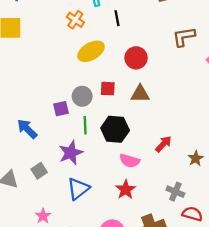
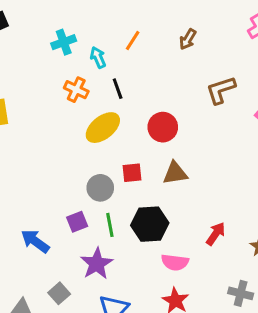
black line: (117, 18) -> (118, 89), moved
purple square: (61, 109) -> (77, 222), moved

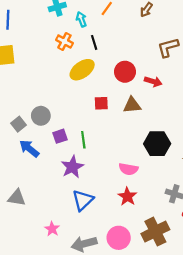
gray circle: (100, 188) -> (41, 116), moved
black hexagon: (150, 224) -> (157, 144), moved
red arrow: (216, 234) -> (153, 82), moved, turned 70
gray square: (59, 293) -> (18, 124), moved

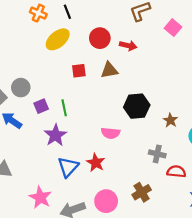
red star: (127, 197) -> (96, 163), moved
pink star: (52, 229) -> (40, 197), size x1.5
brown cross: (155, 232) -> (142, 192), size x0.7

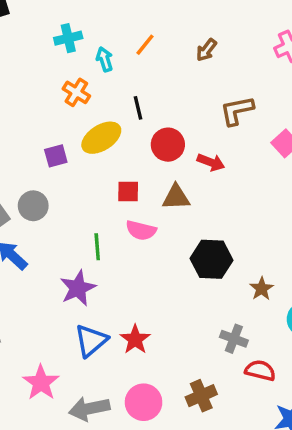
black line: (67, 12) -> (138, 108), moved
purple square: (41, 106) -> (56, 156), moved
pink semicircle: (111, 133) -> (141, 230), moved

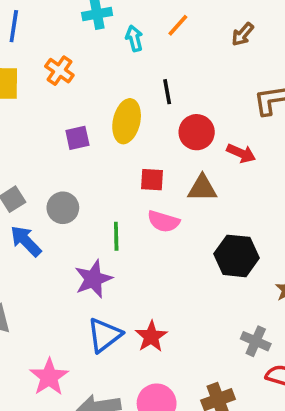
orange cross: (76, 92) -> (59, 71), moved
yellow ellipse: (101, 138) -> (127, 121), turned -48
gray circle: (33, 206) -> (63, 208), moved

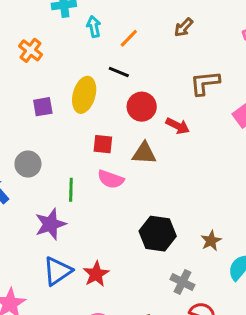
orange line: (178, 25) -> (129, 38), moved
black line: (167, 92) -> (119, 72), turned -60
black hexagon: (236, 256) -> (158, 234), moved

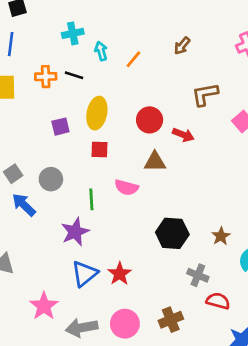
orange cross: (31, 50) -> (46, 77), turned -35
black line: (119, 72) -> (74, 75), moved
red square: (103, 144) -> (100, 150), moved

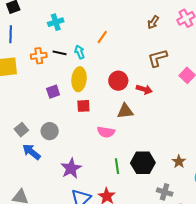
brown arrow: (182, 46) -> (153, 22), moved
cyan arrow: (101, 51) -> (80, 52), moved
green line: (91, 199) -> (117, 166), moved

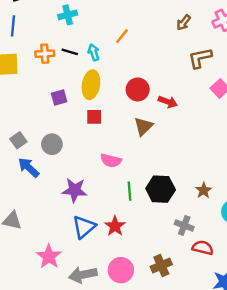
brown L-shape: (157, 58) -> (200, 58), moved
brown triangle: (125, 111) -> (143, 126), turned -42
pink semicircle: (106, 132) -> (111, 161), moved
purple star: (71, 168) -> (75, 190), turned 30

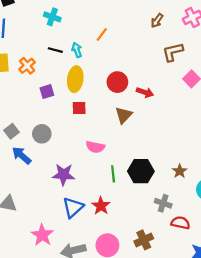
cyan cross: (68, 15) -> (52, 17), turned 35
orange cross: (45, 54) -> (27, 66), moved, turned -35

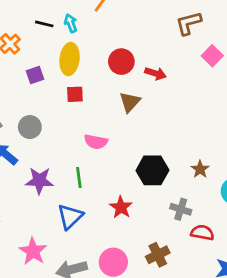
green line: (113, 174) -> (79, 177), moved
purple star: (64, 175) -> (39, 181), moved
red star: (101, 206) -> (121, 207), moved

